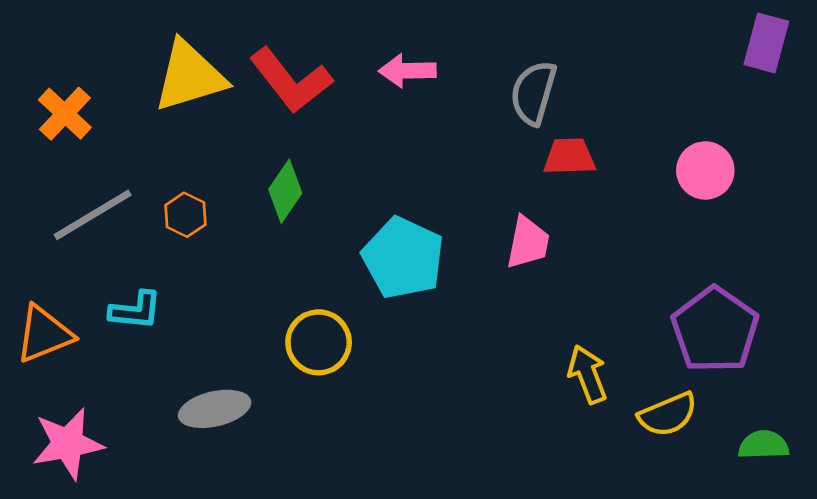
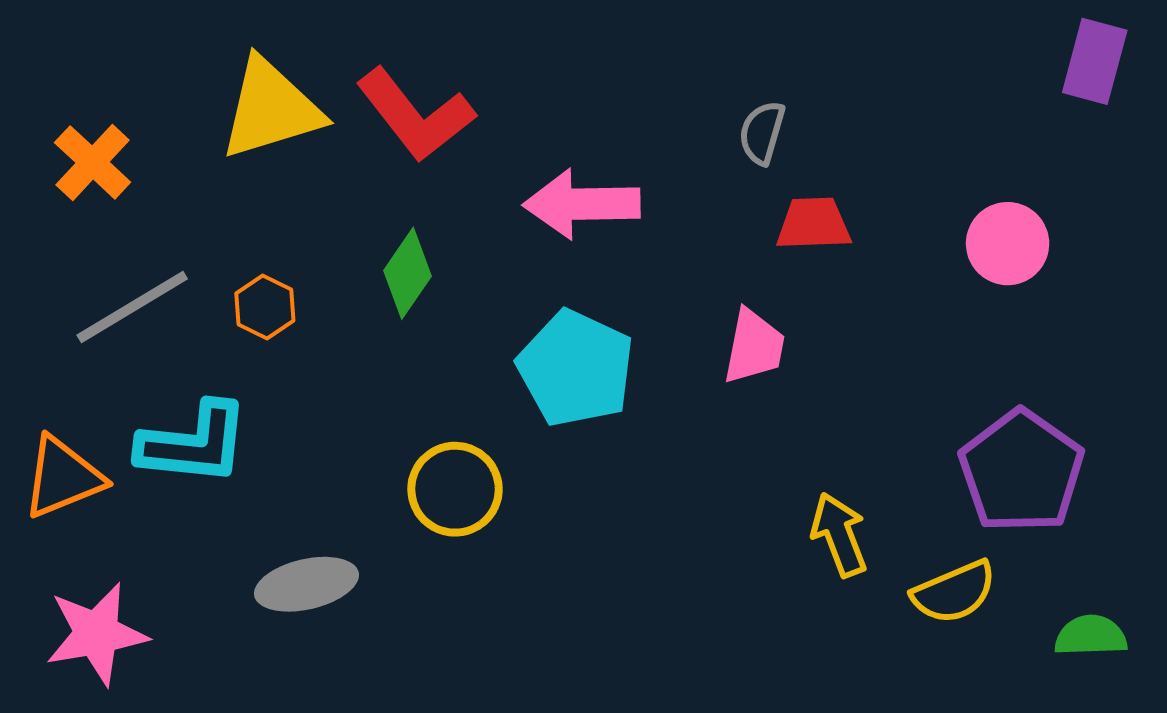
pink arrow: (407, 71) -> (582, 204), moved, size x1.4
gray semicircle: (533, 93) -> (762, 133), size x0.7
cyan L-shape: (136, 310) -> (194, 444), size x1.5

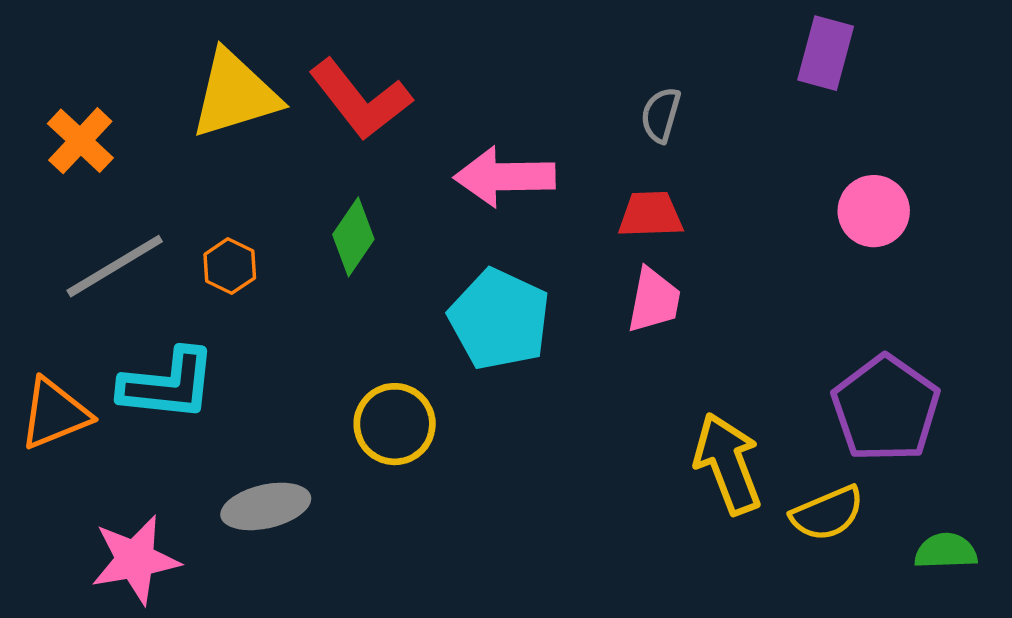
purple rectangle: (1095, 61) -> (826, 53), moved
red trapezoid: (813, 224) -> (650, 215), moved
yellow arrow: (839, 535) -> (728, 464), size x1.4
pink star: (97, 634) -> (135, 560), moved

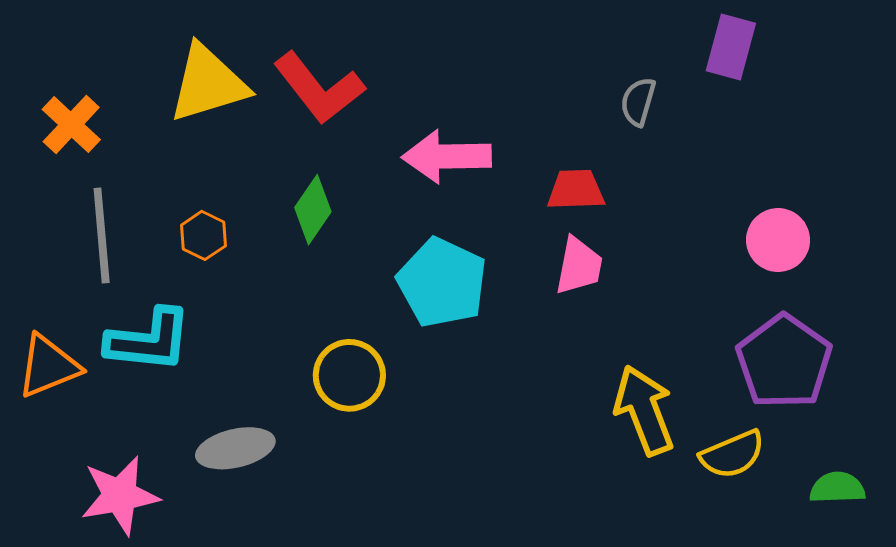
gray semicircle: (661, 115) -> (638, 102), moved
pink circle: (874, 211) -> (778, 240), moved
gray line: (115, 266) -> (102, 235), turned -64

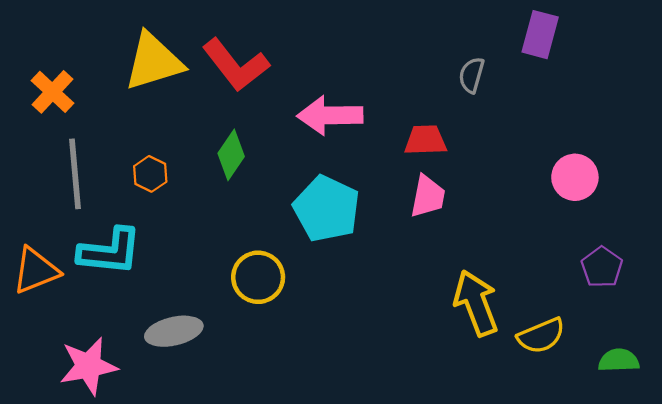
purple pentagon: (784, 362) -> (602, 267), moved, size x0.6

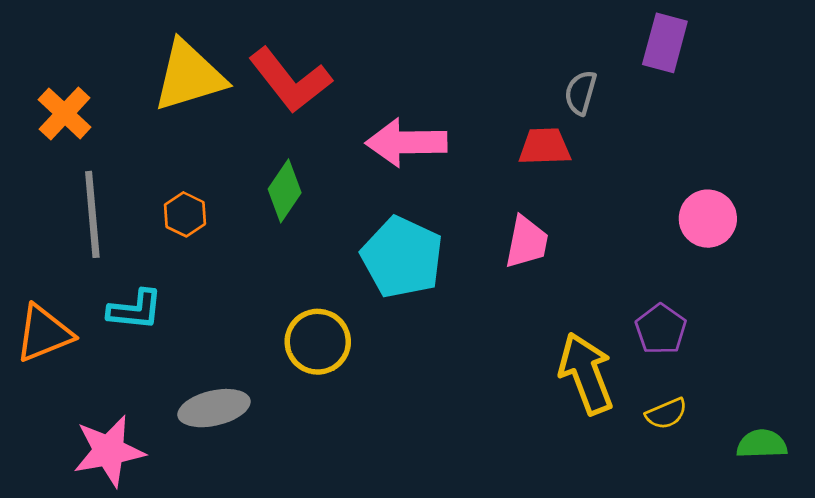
red trapezoid: (426, 140) -> (545, 147), moved
cyan L-shape: (110, 251) -> (135, 310), size x0.7
purple pentagon: (602, 267) -> (661, 329), moved
yellow semicircle: (541, 336) -> (666, 414), size x0.7

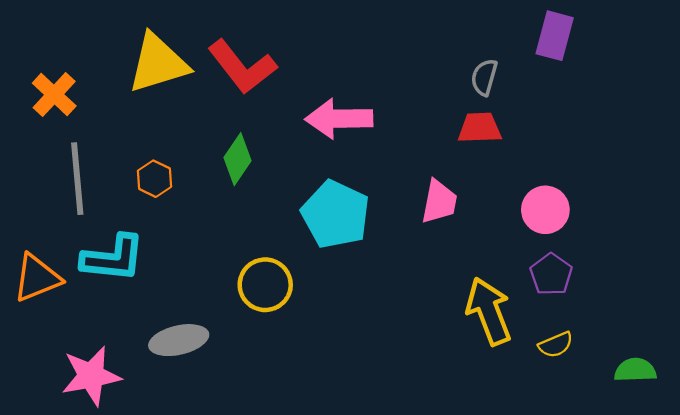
red trapezoid: (545, 147) -> (480, 128), moved
pink circle: (708, 219) -> (545, 210), moved
cyan L-shape: (135, 310) -> (113, 258), size x1.4

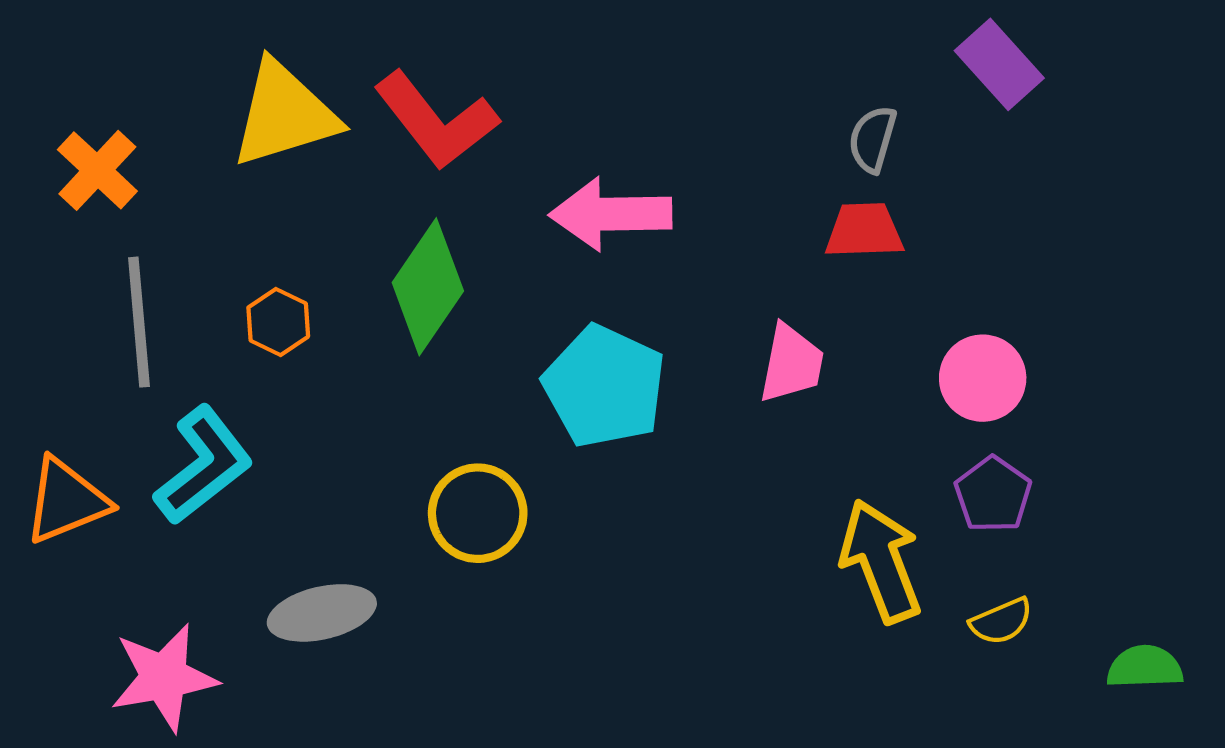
purple rectangle: (555, 36) -> (999, 64), turned -57
green diamond: (238, 159) -> (428, 287), size x1.4
cyan L-shape: (113, 258) -> (203, 465), turned -44

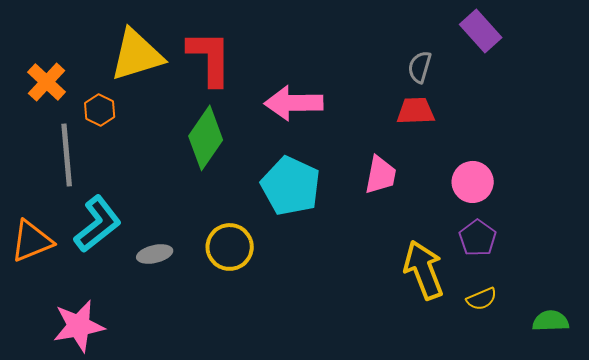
red L-shape: (436, 120) -> (210, 58), turned -142
orange hexagon: (278, 322) -> (100, 110), moved
gray ellipse: (322, 613) -> (155, 254), moved, size x0.7

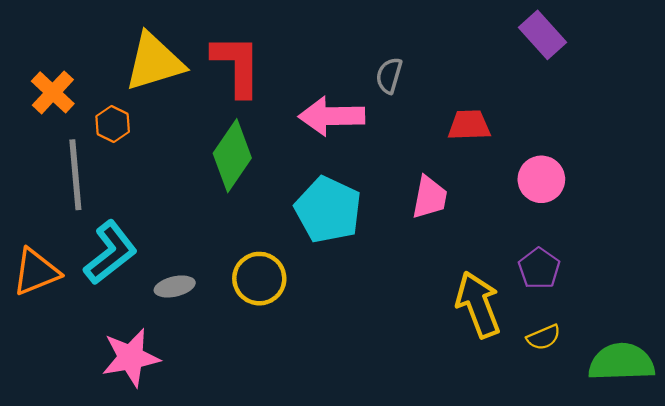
gray semicircle: (420, 67) -> (389, 75), moved
pink circle: (473, 182) -> (541, 179), moved
green semicircle: (551, 321) -> (621, 362), size x1.6
pink star: (79, 326) -> (131, 358), moved

